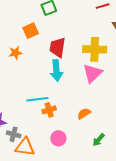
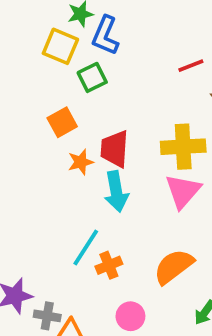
orange star: (15, 53) -> (81, 162), moved
cyan line: (37, 99) -> (86, 247), turned -45
orange semicircle: (84, 114) -> (174, 267), size x1.6

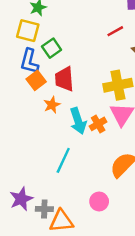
blue L-shape: (105, 36) -> (29, 61), moved
red trapezoid: (115, 149) -> (64, 79), moved
orange cross: (109, 265) -> (98, 124), moved

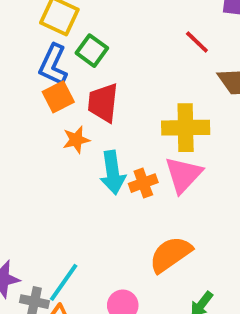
red line: (115, 31) -> (197, 42), turned 63
green square: (52, 48) -> (92, 51), turned -30
cyan line: (63, 160) -> (64, 282), moved

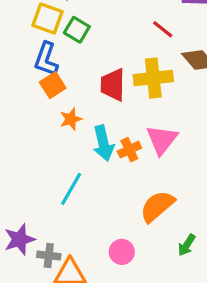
green square: (92, 51) -> (77, 30), moved
red trapezoid: (103, 103) -> (113, 85), moved
yellow cross: (186, 128) -> (153, 78), moved
cyan line: (64, 282) -> (71, 189), moved

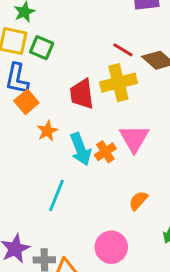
red line: (163, 29) -> (123, 50), moved
orange semicircle: (157, 206) -> (138, 201), size x0.6
pink circle: (122, 252) -> (111, 247), size x1.4

